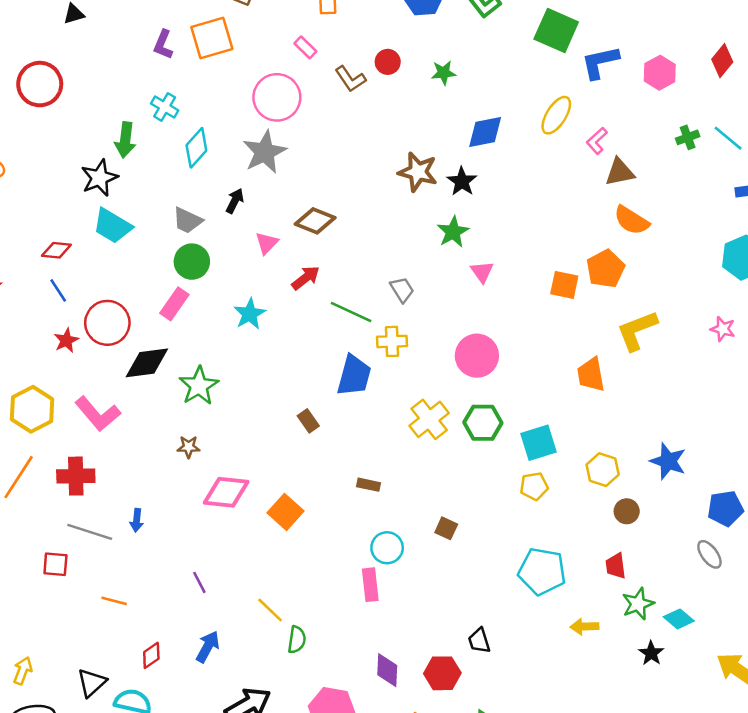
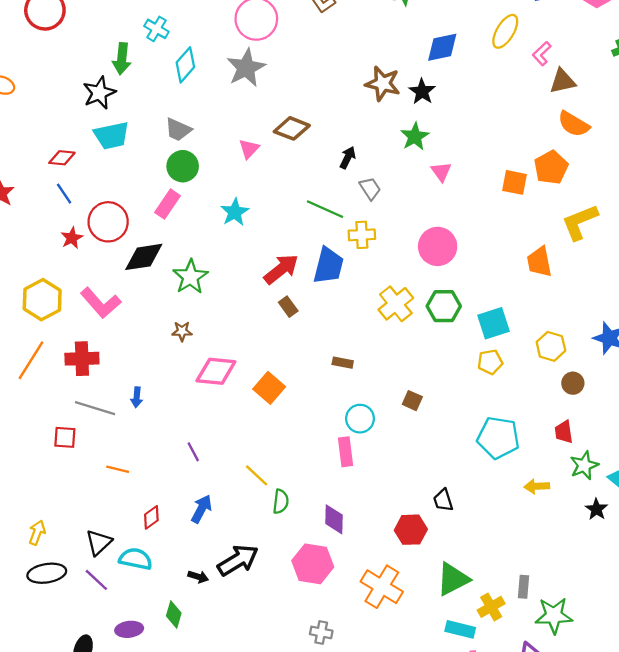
black arrow: (235, 201) -> (348, 158), moved
cyan trapezoid: (112, 226) -> (111, 135), turned -42
red arrow: (306, 278) -> (281, 269), moved, size x1.4
purple diamond: (387, 670) -> (334, 519), moved

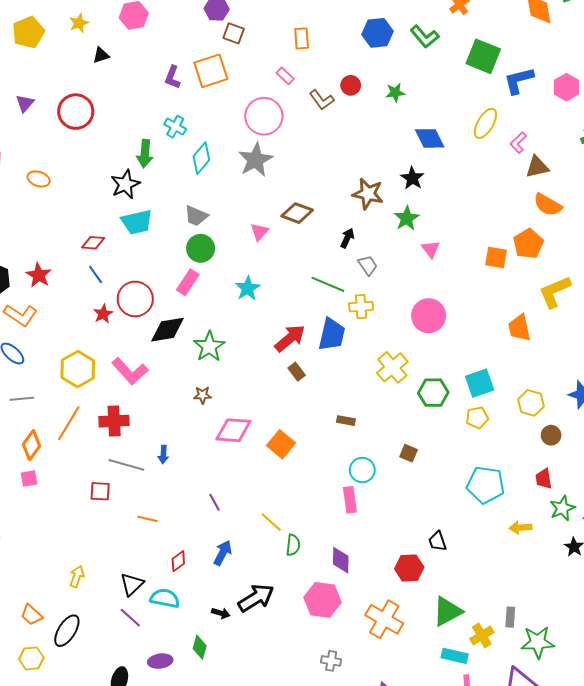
blue diamond: (442, 47) -> (430, 138), turned 76
brown star: (383, 84) -> (368, 194), moved
green hexagon: (444, 306) -> (433, 393), moved
black ellipse: (47, 573) -> (67, 631), moved, turned -48

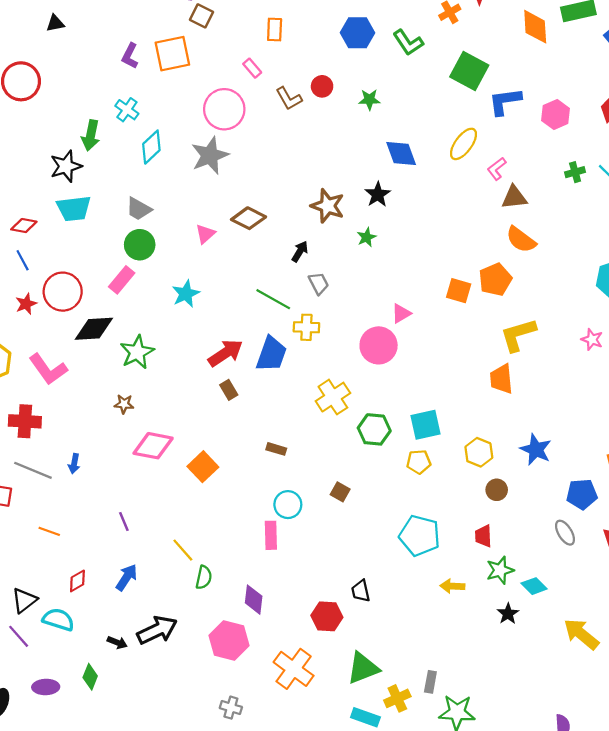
green star: (407, 218) -> (367, 237), size x0.7
pink triangle: (431, 249) -> (401, 313), moved, turned 30
orange trapezoid: (519, 328) -> (501, 379), moved

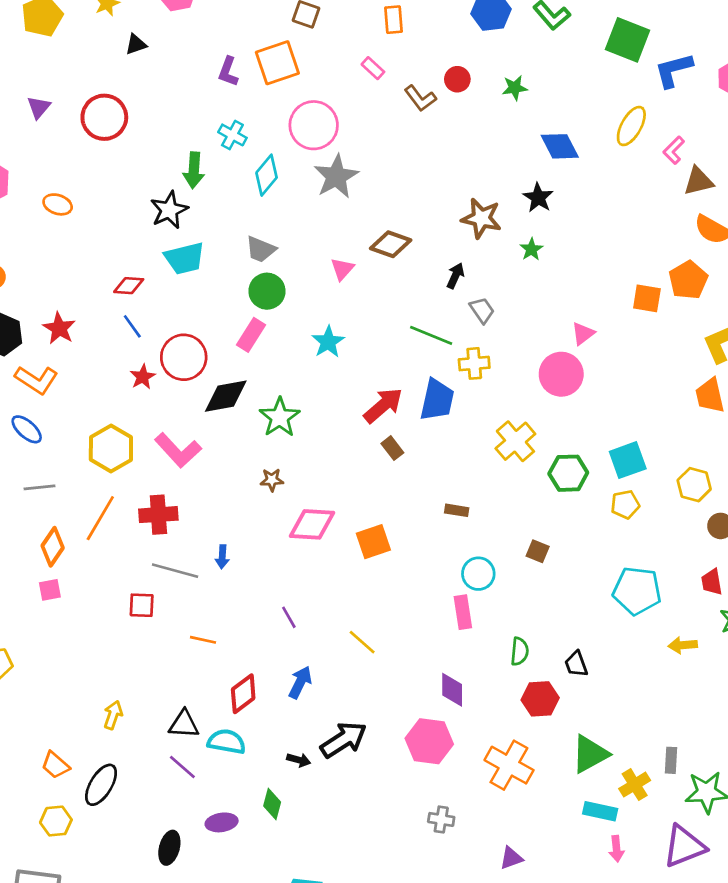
pink circle: (224, 109) -> (314, 125), moved
orange square: (203, 467) -> (373, 542), turned 32
green semicircle: (204, 577) -> (520, 651), moved
red diamond: (77, 581) -> (243, 694), size x1.4
black triangle: (24, 600) -> (184, 724), turned 48

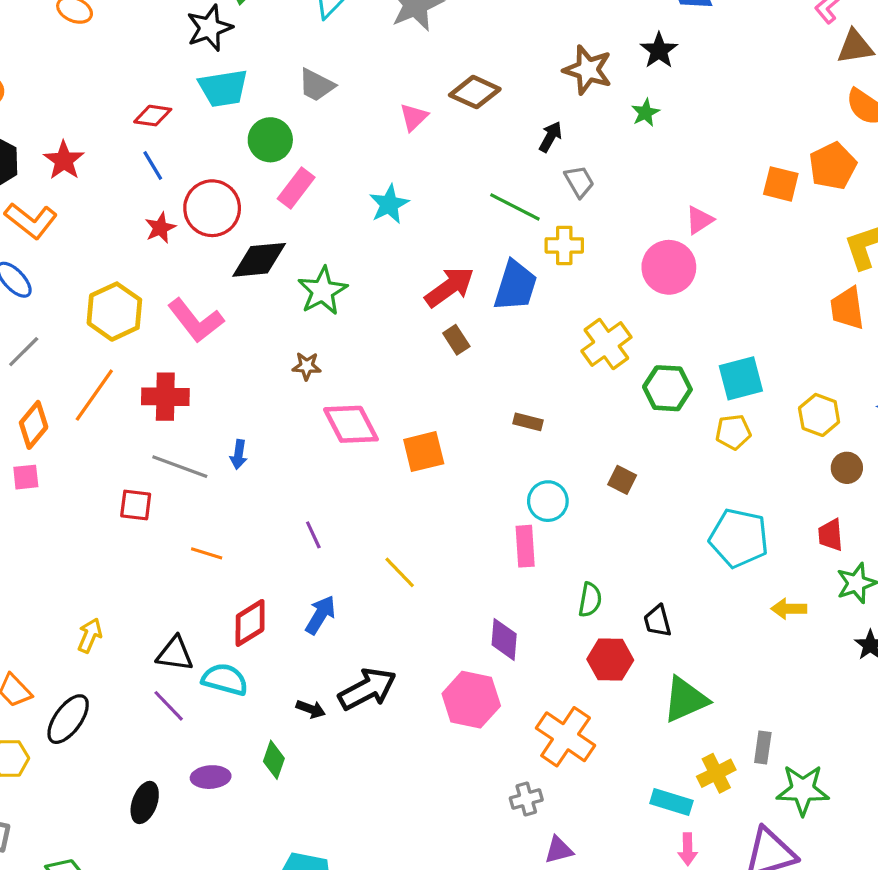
green circle: (267, 291) -> (270, 140), moved
gray line: (40, 487) -> (24, 352), turned -44
pink diamond: (312, 524) -> (351, 424), turned 54
green triangle: (590, 754) -> (685, 700), moved
gray cross: (441, 819) -> (526, 799), moved, turned -30

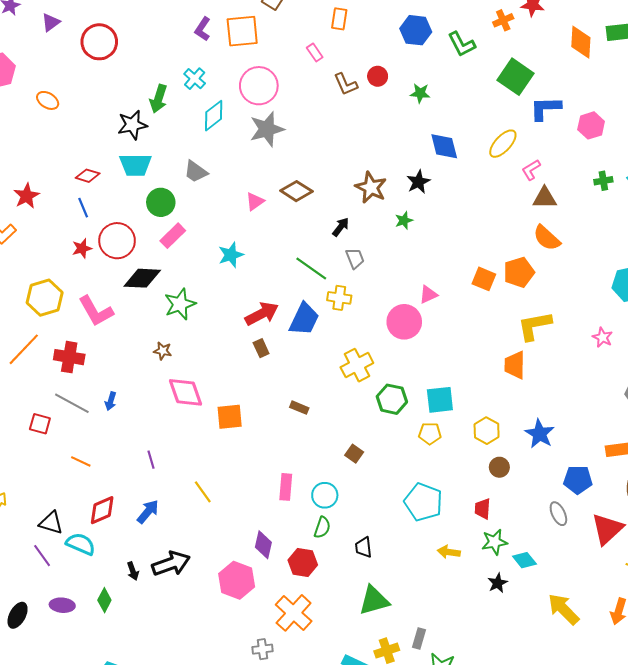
cyan circle: (548, 501) -> (325, 495), moved
red hexagon: (610, 660) -> (303, 562), moved
black arrow: (311, 709) -> (133, 571), turned 42

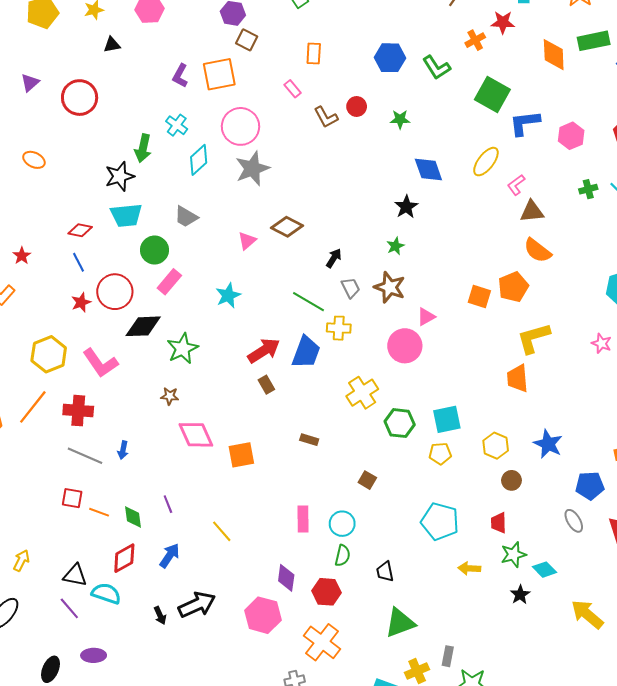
brown star: (371, 188) -> (390, 287), moved
red star: (27, 196) -> (22, 256), size x0.7
red square: (40, 424) -> (72, 498), moved
green diamond: (104, 600) -> (133, 517), moved, turned -30

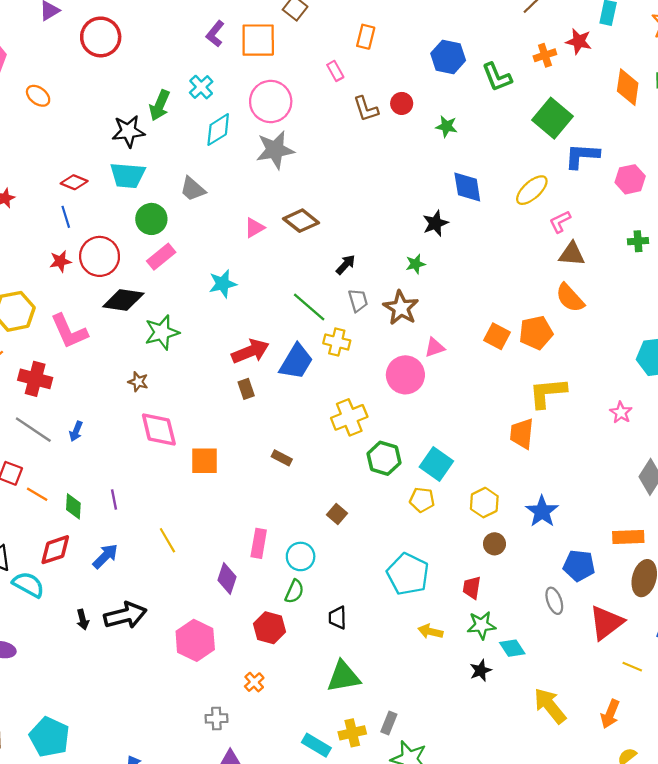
cyan square: (447, 419) -> (436, 464), turned 36
purple diamond: (286, 578) -> (227, 579), moved
orange cross: (322, 642) -> (254, 682), size x0.5

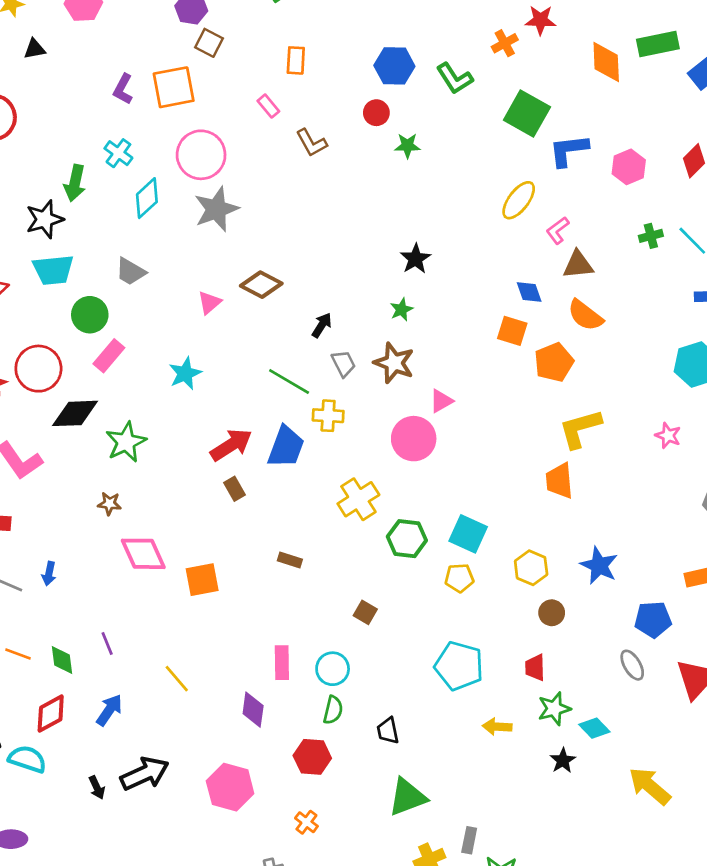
red circle: (402, 103) -> (376, 113), moved
blue diamond: (467, 187) -> (529, 292), moved, size x0.7
orange square: (497, 336) -> (512, 331), moved

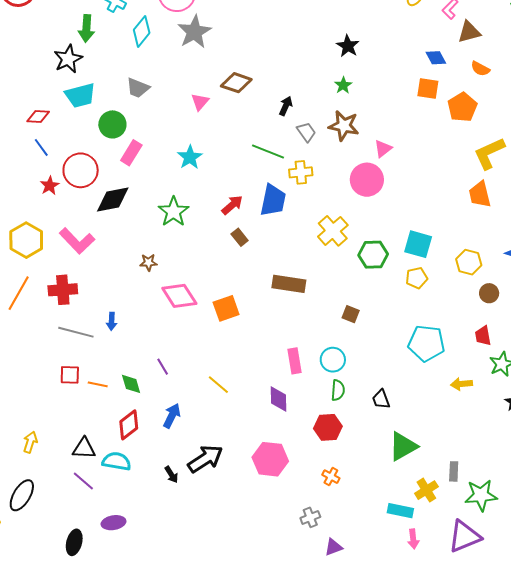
orange semicircle: (585, 315) -> (480, 69), size x0.7
green star: (126, 442) -> (174, 212), moved
red arrow: (231, 445) -> (232, 205), size x0.7
brown rectangle: (290, 560) -> (289, 284), size x1.8

